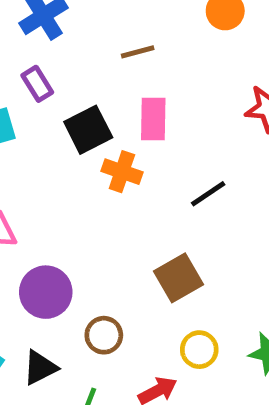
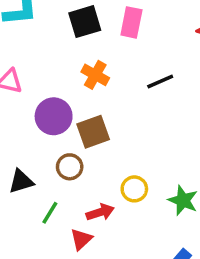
orange cross: (122, 172) -> (95, 75), moved
brown square: (178, 278) -> (93, 132), moved
purple circle: (46, 292) -> (54, 116), moved

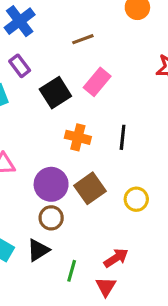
pink rectangle: (131, 22) -> (97, 82), turned 44
black line: (160, 81) -> (123, 137), moved, turned -45
brown circle: (70, 167) -> (51, 218), moved
yellow circle: (134, 189) -> (136, 199), moved

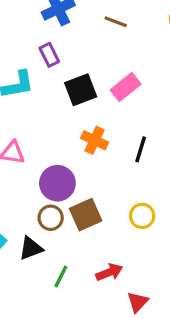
brown line: (83, 39) -> (116, 22), moved, turned 30
brown square: (90, 188) -> (86, 215), moved
red triangle: (106, 287) -> (138, 302), moved

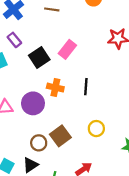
purple circle: (57, 183) -> (33, 103), moved

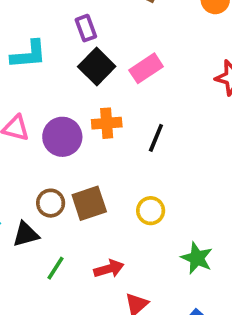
purple rectangle: (14, 40) -> (86, 28), moved
black square: (39, 58) -> (97, 67), turned -30
orange cross: (55, 88) -> (107, 123), turned -35

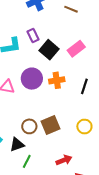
purple rectangle: (86, 28) -> (33, 35), moved
purple circle: (62, 137) -> (32, 79), moved
green line: (56, 268) -> (27, 161), moved

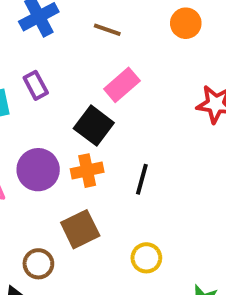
pink rectangle: (76, 49) -> (122, 85), moved
black square: (49, 50) -> (94, 126), moved
brown square: (50, 125) -> (80, 229), moved

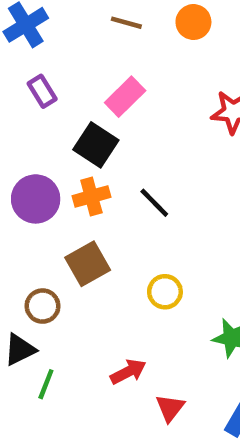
brown line: (107, 30) -> (126, 23), moved
purple rectangle: (36, 85) -> (42, 91), moved
black line: (142, 179) -> (154, 203), turned -56

